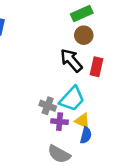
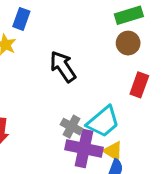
black arrow: (71, 60) -> (63, 67), moved
purple cross: (60, 122) -> (84, 148), size x1.6

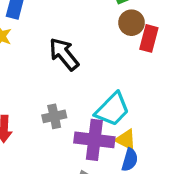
red rectangle: (139, 85) -> (149, 38), moved
gray cross: (72, 127) -> (54, 116), moved, turned -35

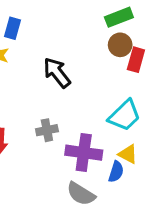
cyan trapezoid: (112, 109) -> (125, 116), moved
yellow triangle: (126, 140) -> (128, 154), moved

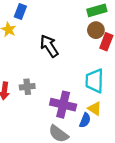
cyan trapezoid: (125, 116) -> (95, 81), turned 130
gray cross: (47, 130) -> (27, 87), moved

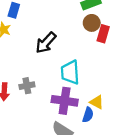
black arrow: (49, 46) -> (46, 43), turned -100
cyan trapezoid: (95, 81) -> (70, 72), moved

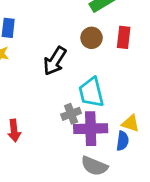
brown circle: (92, 23) -> (92, 38), moved
gray cross: (27, 86) -> (71, 114), moved

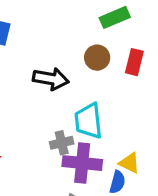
black arrow: (55, 61) -> (51, 79), turned -120

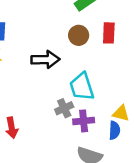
purple cross: (82, 163) -> (84, 121), size x0.7

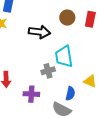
purple cross: (84, 121) -> (31, 94), moved
blue semicircle: (114, 130) -> (70, 93), moved

